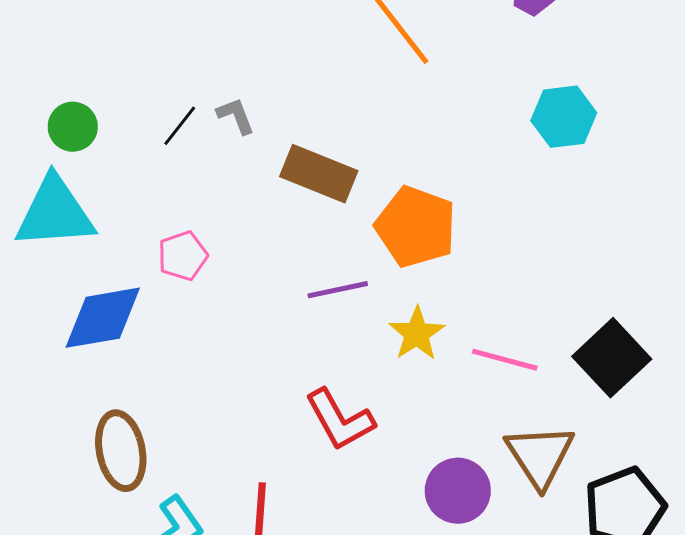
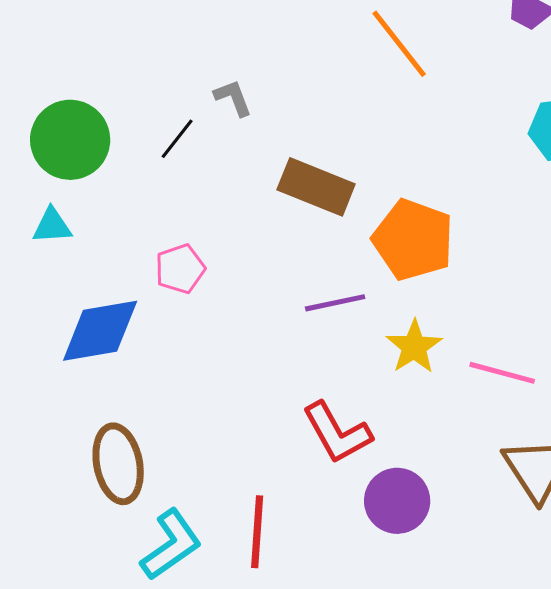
gray L-shape: (236, 116) -> (233, 98), moved
green circle: (73, 127) -> (70, 140), size x1.6
cyan triangle: (55, 213) -> (52, 226), size x0.5
purple circle: (458, 491) -> (397, 501), moved

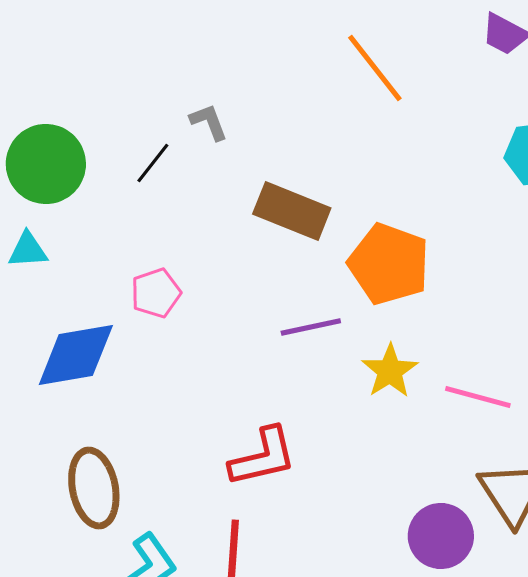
red L-shape: (337, 433) -> (263, 457), moved, turned -74
purple circle: (397, 501) -> (441, 536), moved

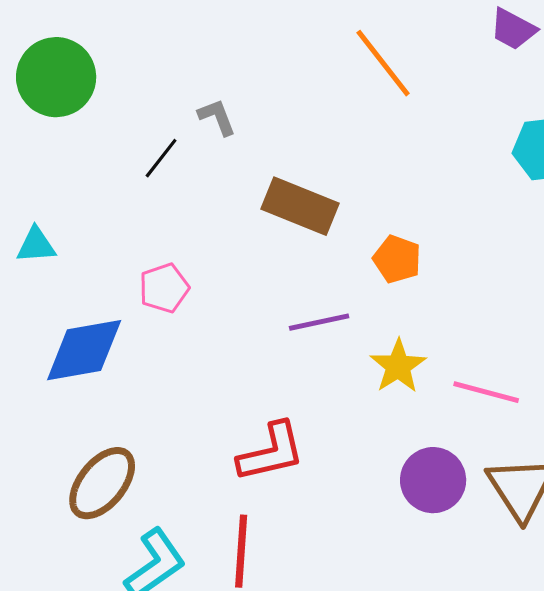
green circle: (46, 164) -> (56, 77), moved
orange pentagon: (389, 264) -> (397, 259), size x0.6
brown ellipse: (94, 488) -> (102, 483), turned 50
purple circle: (441, 536) -> (433, 480), moved

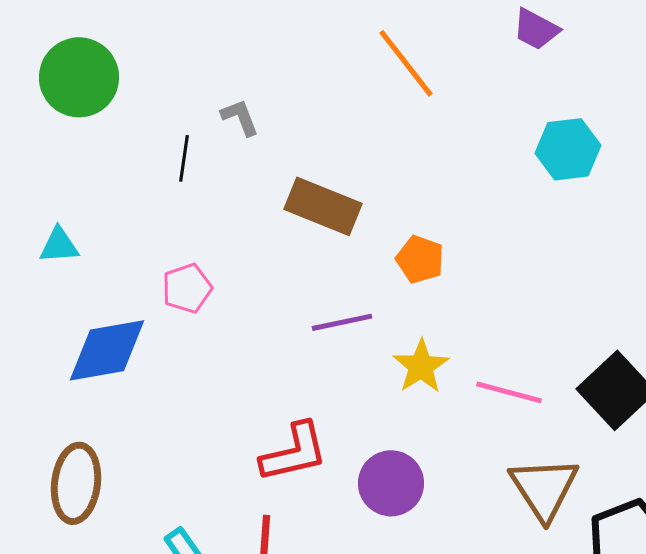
black line: (161, 158) -> (184, 158), turned -30
purple circle: (433, 480) -> (391, 483), moved
brown ellipse: (102, 483) -> (76, 483), moved, turned -32

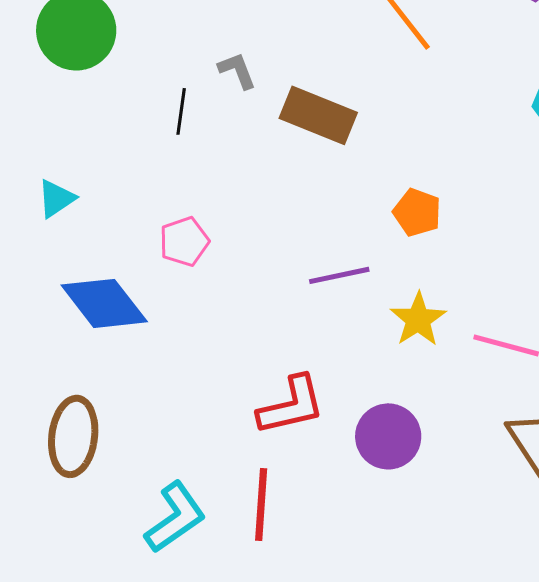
brown rectangle: (323, 206) -> (318, 115), moved
cyan triangle: (59, 245) -> (56, 198), turned -30
blue diamond: (107, 350) -> (104, 303), turned 62

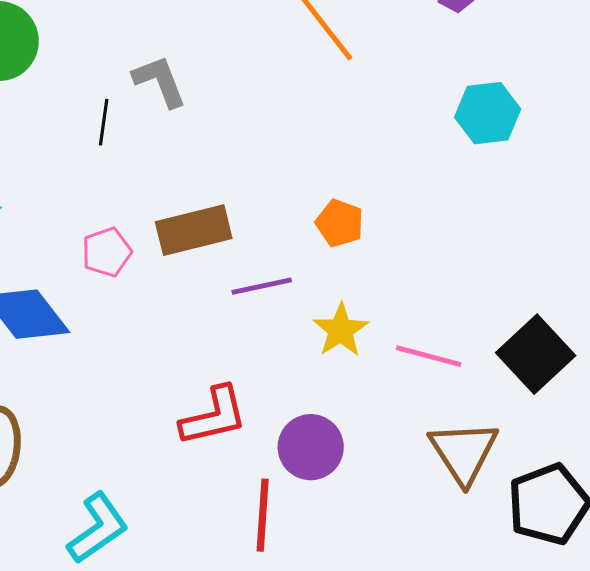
gray L-shape: (237, 70) -> (160, 81), size x1.4
brown rectangle: (318, 115) -> (194, 230), moved, turned -36
red line: (261, 504) -> (263, 515), moved

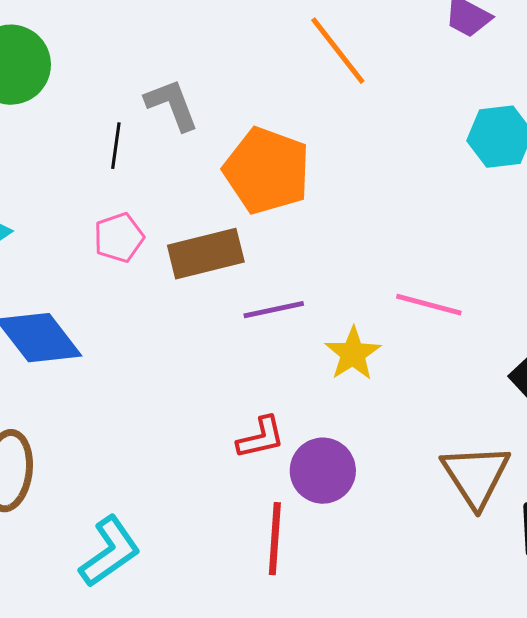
orange pentagon: (340, 223) -> (267, 171), moved, size x1.8
pink pentagon: (107, 252) -> (119, 238), moved
pink line: (429, 356) -> (429, 305), moved
red L-shape: (214, 416) -> (261, 438), moved, size x0.7

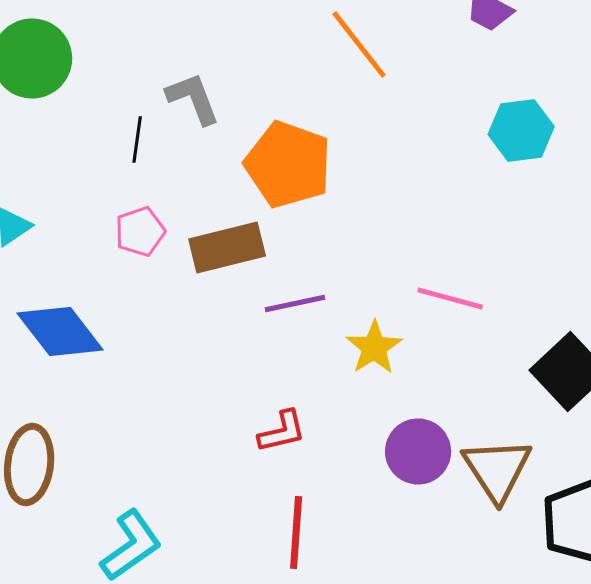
purple circle: (323, 471) -> (418, 452), moved

